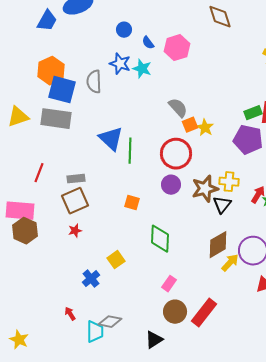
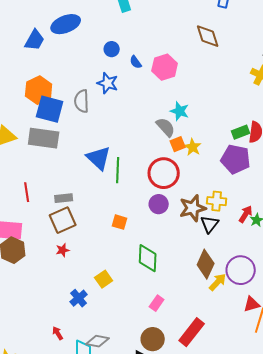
cyan star: (142, 69) -> (180, 111), moved
red line: (39, 173) -> (27, 192), turned -30
brown diamond: (218, 245) -> (206, 264), turned -36
brown circle: (175, 312) -> (153, 339), moved

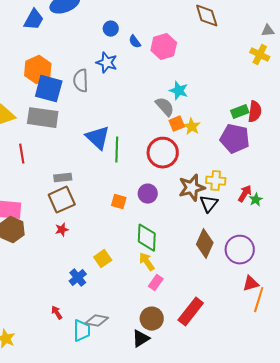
red line: (27, 192) -> (22, 154), moved
purple circle: (159, 204) -> (148, 194), moved
yellow arrow: (218, 282) -> (147, 262), moved, turned -78

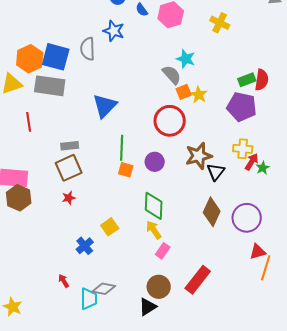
yellow cross: (260, 55) -> (220, 23), moved
orange hexagon: (38, 70) -> (30, 59), moved
blue triangle: (98, 138) -> (105, 106), turned 32
green line: (117, 150) -> (122, 148), moved
yellow cross: (216, 181) -> (243, 149), moved

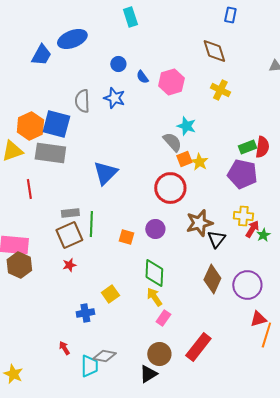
gray semicircle: (88, 49) -> (82, 101), moved
green line: (122, 148) -> (91, 224), moved
blue cross: (85, 246) -> (85, 313), turned 30

